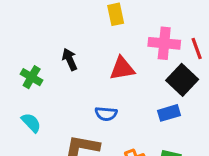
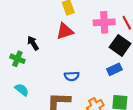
black arrow: (70, 59) -> (33, 43), moved
red triangle: (122, 68) -> (65, 31), moved

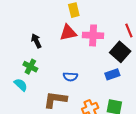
pink cross: (104, 22) -> (93, 35), moved
green cross: (17, 59) -> (30, 67), moved

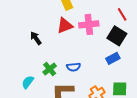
green cross: (30, 67) -> (50, 69), moved, turned 32
cyan semicircle: (21, 85) -> (28, 82), turned -88

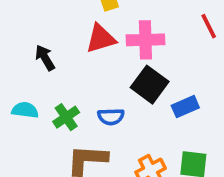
black square: (117, 36) -> (150, 85), moved
cyan semicircle: (28, 82) -> (25, 110), moved, turned 56

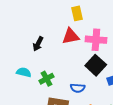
black arrow: (45, 58) -> (38, 44), turned -128
blue semicircle: (111, 117) -> (78, 88), moved

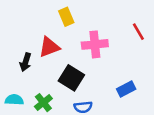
red triangle: (71, 36) -> (49, 47), moved
black square: (96, 65) -> (71, 78), moved

